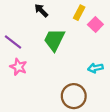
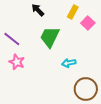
cyan arrow: (95, 68) -> (69, 63), moved
brown circle: (74, 96) -> (86, 89), moved

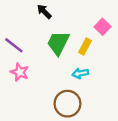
yellow rectangle: (73, 12) -> (85, 47), moved
brown circle: (86, 89) -> (67, 104), moved

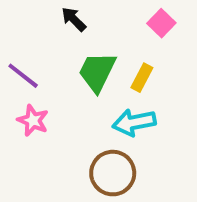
pink square: (102, 27) -> (161, 23), moved
cyan arrow: (80, 73) -> (134, 122), size x1.5

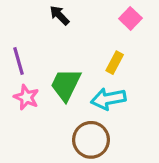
green trapezoid: (97, 72) -> (66, 85), moved
purple line: (23, 76) -> (18, 61), turned 36

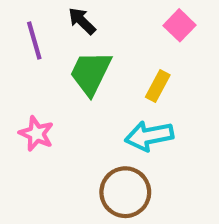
purple line: (18, 61) -> (34, 40), moved
green trapezoid: (66, 85) -> (91, 73), moved

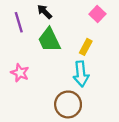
green trapezoid: (91, 73) -> (49, 40), turned -52
cyan arrow: (149, 136) -> (81, 74), turned -85

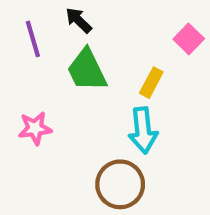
pink square: (97, 14) -> (189, 39), moved
pink star: (20, 73) -> (35, 128), turned -30

